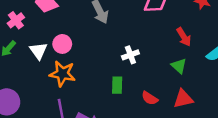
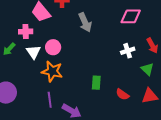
pink cross: (16, 20) -> (26, 32), moved, turned 32
white cross: (130, 55) -> (128, 51), moved

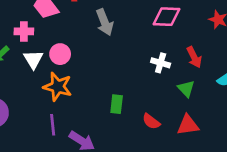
white cross: (128, 51) -> (161, 63), turned 32

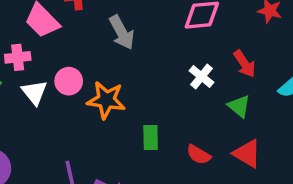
white cross: (161, 63) -> (202, 76), turned 30
orange star: (58, 87) -> (106, 100), moved
red triangle: (188, 125) -> (247, 154), turned 45

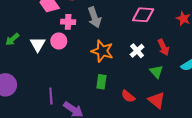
pink cross: (18, 57) -> (68, 22), moved
orange star: (106, 100) -> (102, 51), moved

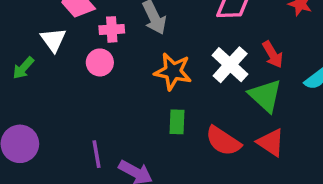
white triangle: (38, 44) -> (53, 40), moved
white cross: (137, 51) -> (230, 65), size x1.5
green triangle: (156, 72) -> (265, 96), size x1.5
red semicircle: (128, 96) -> (223, 141), size x1.5

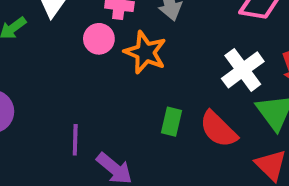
orange star: (173, 71) -> (145, 52), moved
red semicircle: (223, 141) -> (218, 129), moved

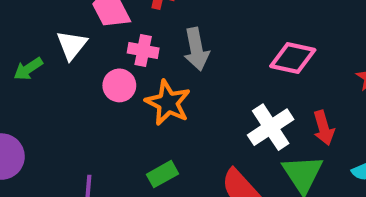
green rectangle: (171, 122) -> (162, 174), moved, turned 44

